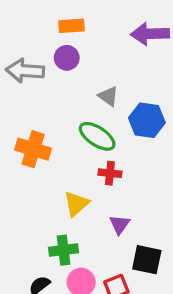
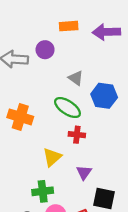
orange rectangle: (72, 26) -> (69, 26), moved

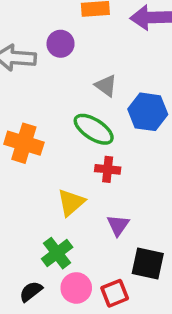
green cross: (43, 191) -> (57, 253), turned -30

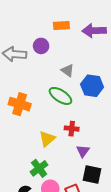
red cross: (108, 169) -> (72, 129), moved
purple triangle: (118, 225) -> (83, 151), moved

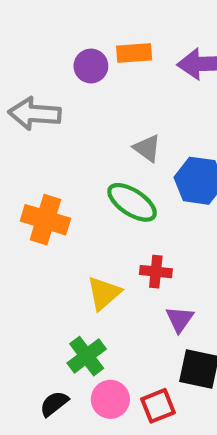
purple circle: (41, 46) -> (91, 66), moved

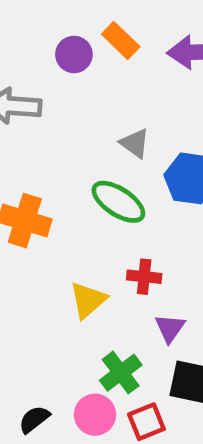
orange rectangle: (134, 53) -> (121, 40), turned 48
green cross: (87, 356) -> (121, 373), moved

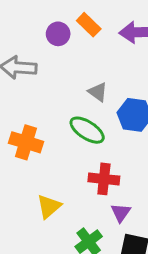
red cross: (144, 277) -> (104, 179), size x1.4
yellow triangle: (88, 300) -> (49, 206), moved

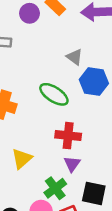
gray triangle: (98, 92) -> (75, 57), moved
purple triangle: (121, 213) -> (72, 164), moved

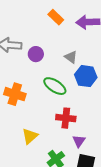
purple circle: (30, 13) -> (36, 54), moved
purple triangle: (72, 164) -> (79, 141), moved

